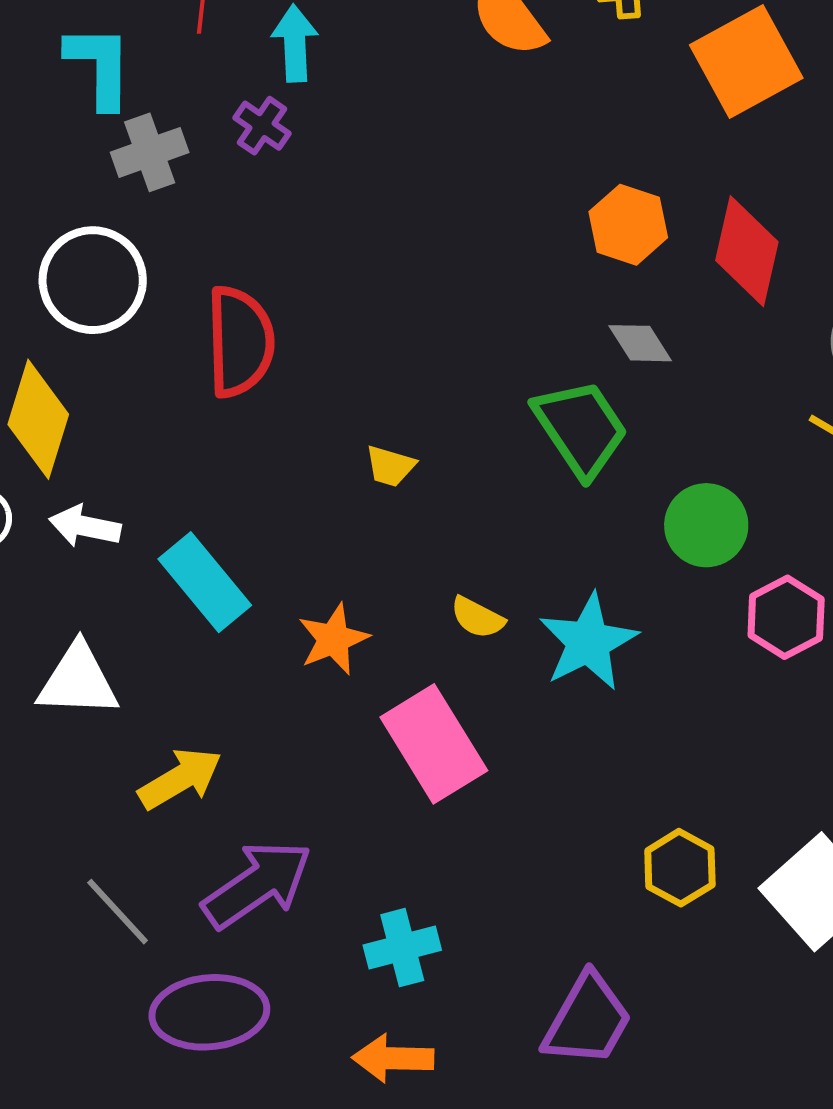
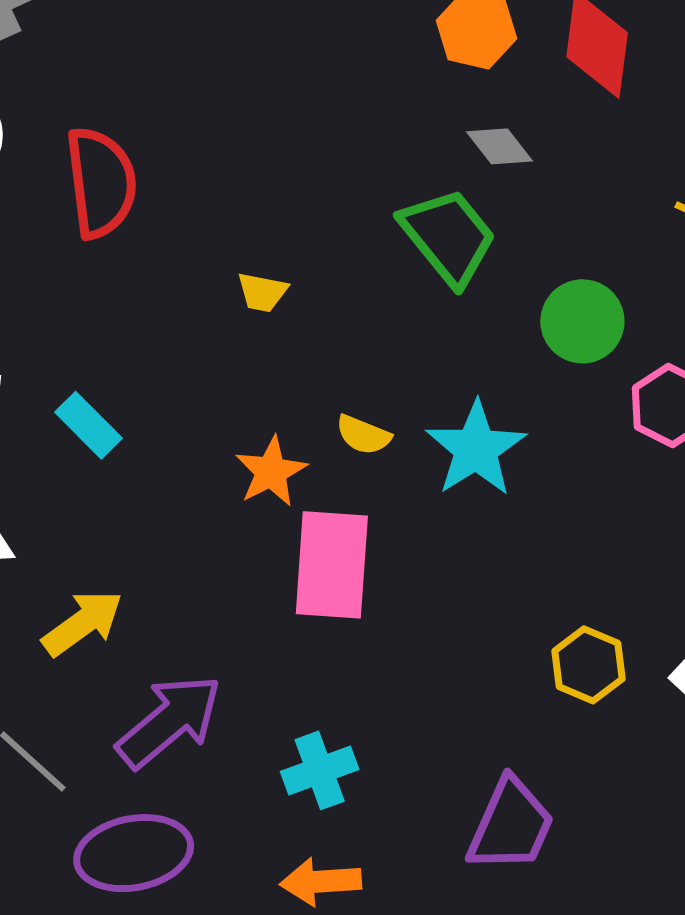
cyan rectangle: (205, 582) -> (89, 425), size x0.7
orange star: (333, 639) -> (271, 472), moved
pink rectangle: (434, 744) -> (332, 565), turned 41

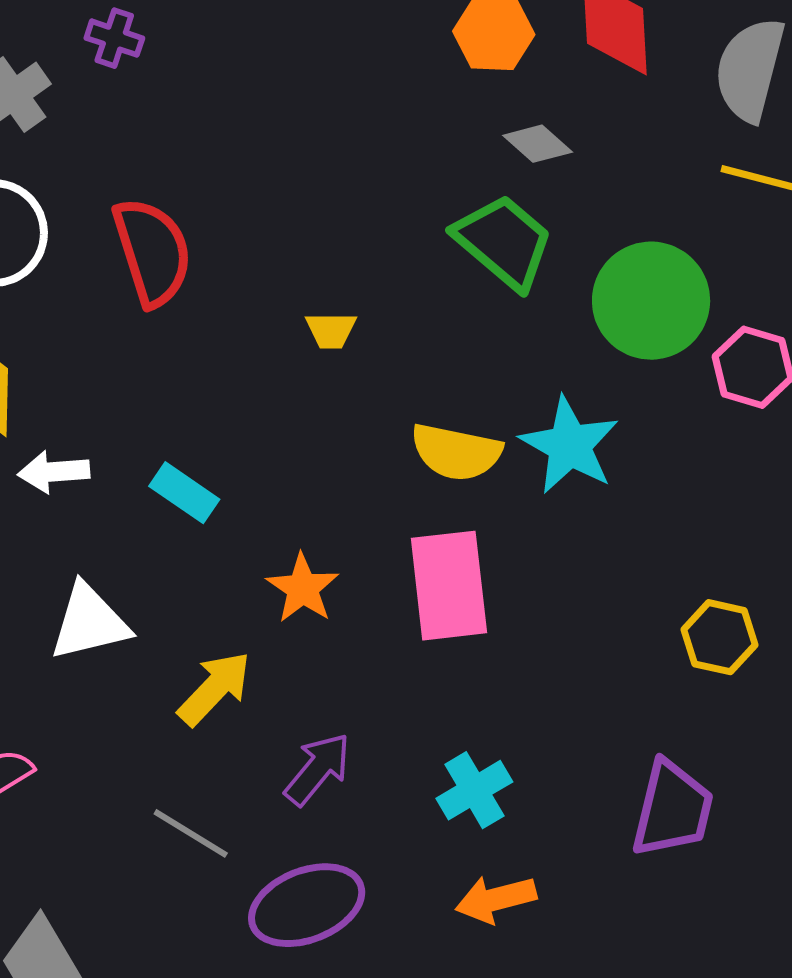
green circle: (582, 321) -> (651, 301), size x1.4
yellow semicircle: (363, 435) -> (456, 452), size x1.6
orange star: (271, 472) -> (303, 588), moved
purple arrow: (169, 721) -> (318, 769), size x0.7

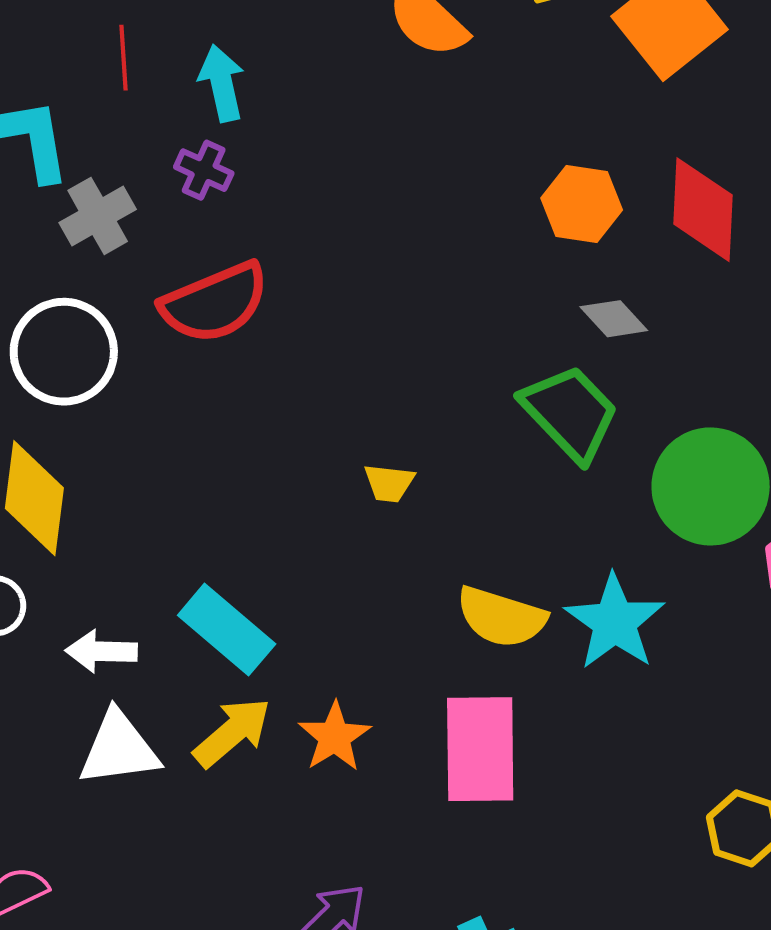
red semicircle: (152, 252) -> (215, 303), moved, turned 79
white arrow: (54, 472) -> (101, 651), moved
cyan rectangle: (184, 493) -> (227, 630), size x1.4
yellow arrow: (215, 688) -> (232, 732), moved

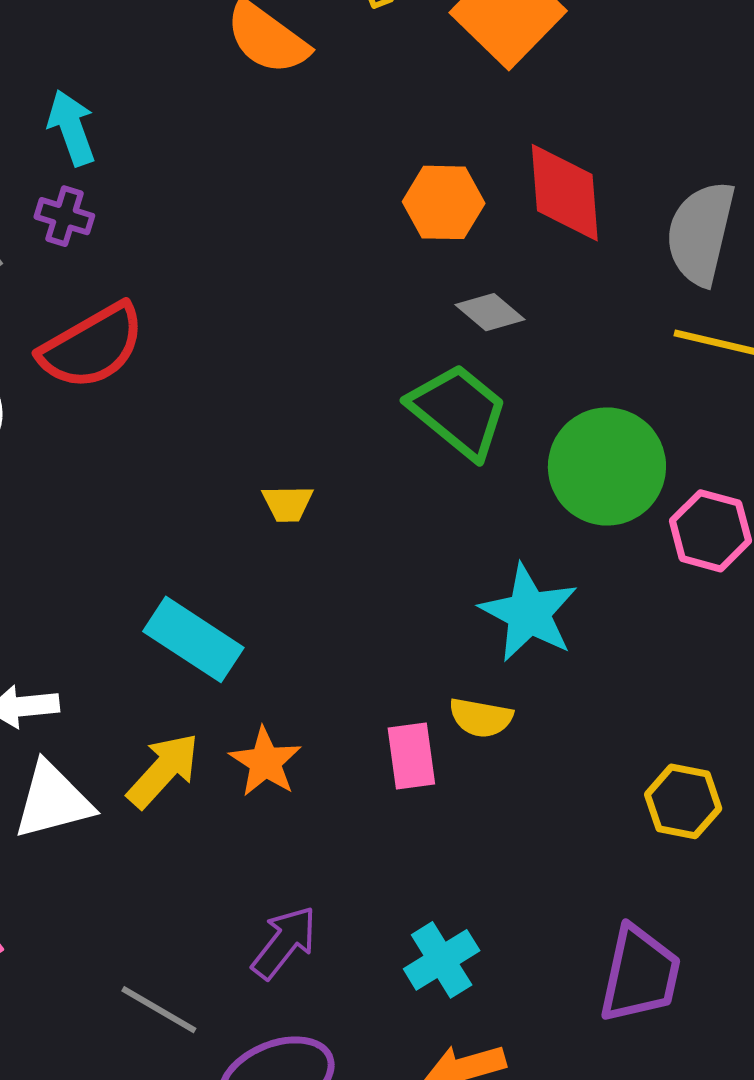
yellow semicircle: (501, 617) -> (481, 718), moved, size x0.7
cyan rectangle: (227, 630) -> (193, 639), moved
pink rectangle: (480, 749) -> (411, 756), size x0.6

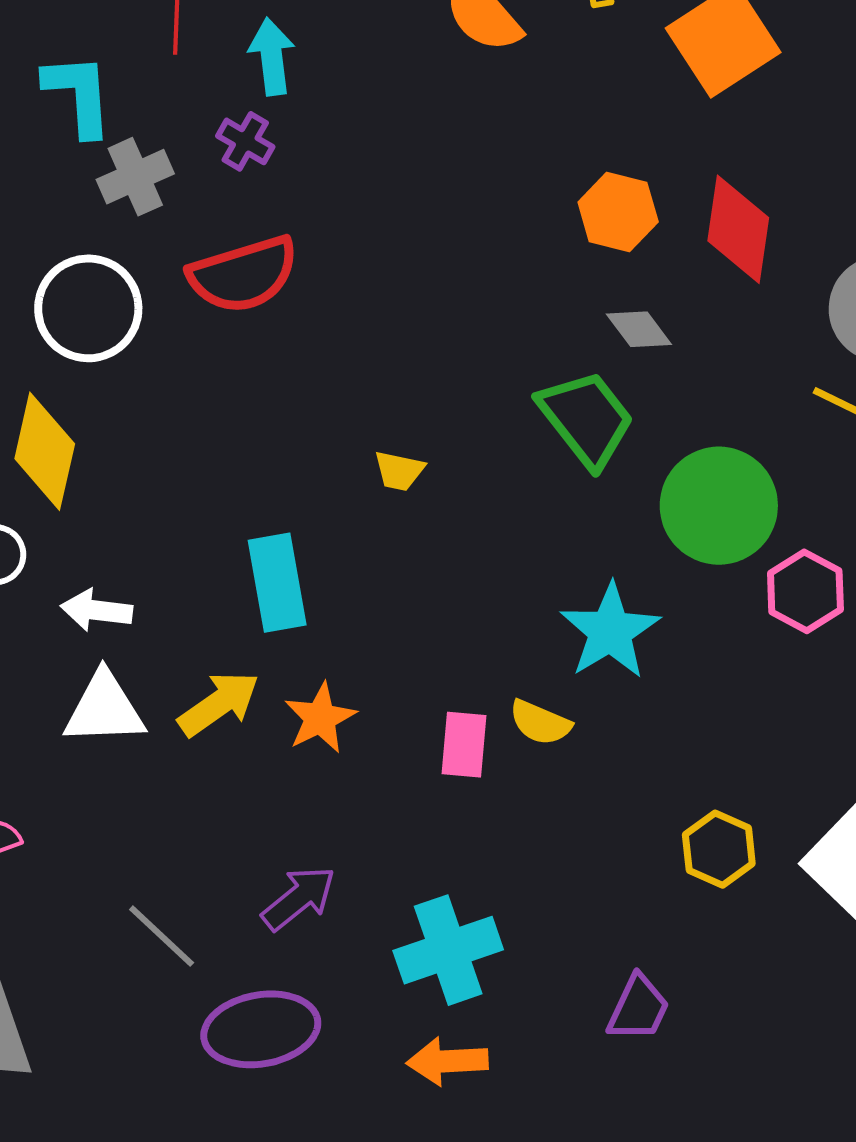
cyan rectangle: (193, 639) -> (277, 583), turned 34
cyan cross: (442, 960) -> (448, 950), size x1.4
purple trapezoid: (640, 974) -> (638, 1008), size x0.7

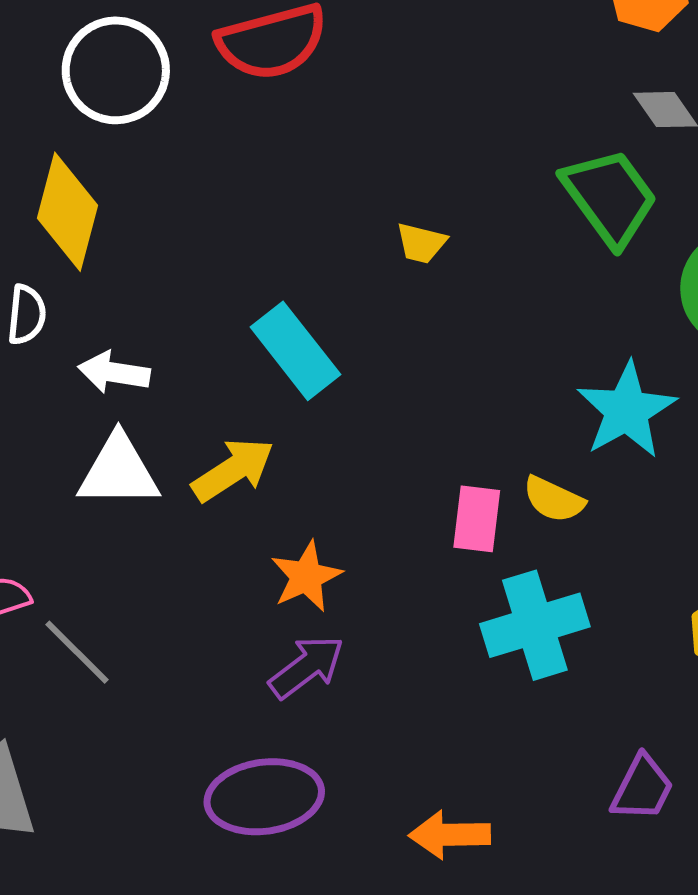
cyan rectangle: (277, 583) -> (295, 351), turned -30
orange star: (320, 718) -> (306, 577), moved
gray line: (162, 936) -> (77, 652), moved
cyan cross: (448, 950) -> (535, 625), moved

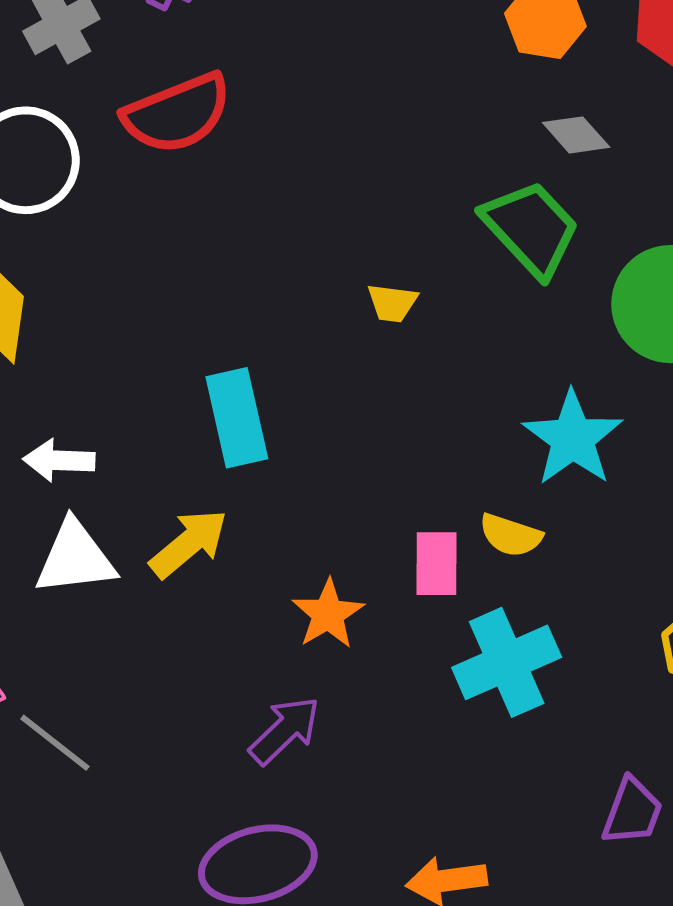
yellow trapezoid: (421, 243) -> (392, 303), moved
cyan rectangle: (295, 351) -> (237, 418), turned 32
orange star: (306, 577) -> (328, 614), moved

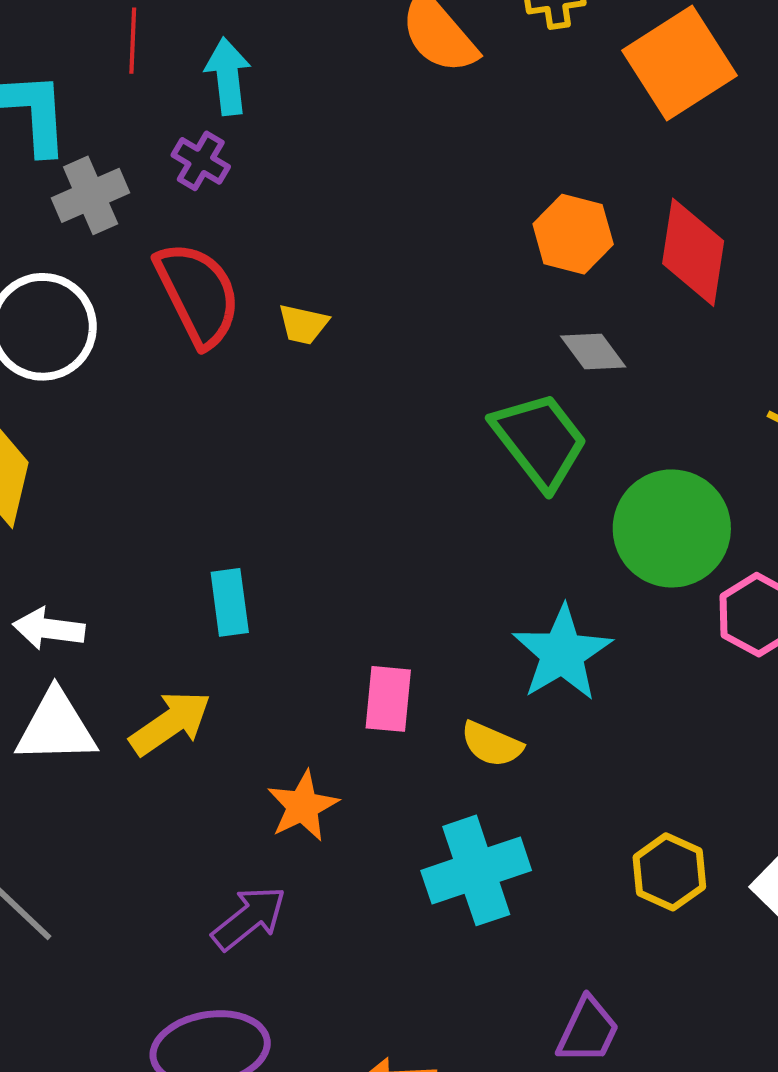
red semicircle: (177, 113) -> (198, 294), turned -100
yellow trapezoid: (392, 303) -> (303, 324), moved
cyan rectangle: (237, 418) -> (230, 602), size x0.7
pink rectangle: (436, 564) -> (388, 699), moved

